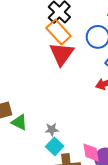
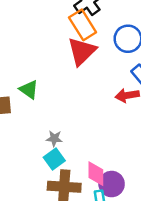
green triangle: (19, 122) -> (29, 90), moved

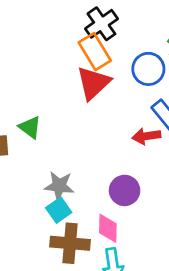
gray star: (54, 138) -> (59, 186), size x1.5
purple circle: (112, 184) -> (125, 190), moved

